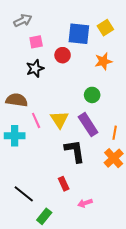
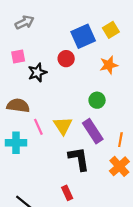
blue square: (79, 34) -> (83, 36), turned -30
pink square: (36, 42) -> (18, 57), moved

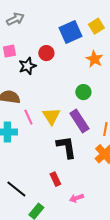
red circle: (66, 59) -> (46, 53), moved
orange star: (109, 65) -> (94, 59), turned -30

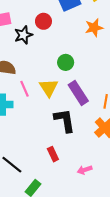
orange star: (94, 59) -> (94, 28), turned 30
green circle: (83, 92) -> (66, 62), moved
pink arrow: (76, 198) -> (85, 170), moved

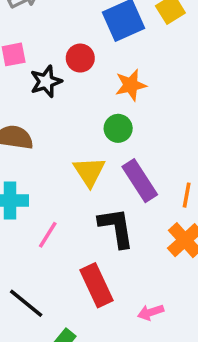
orange star: (94, 28) -> (131, 85), moved
pink line: (25, 89) -> (48, 235), moved, turned 56
red rectangle: (53, 154) -> (96, 285), size x1.6

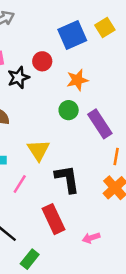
yellow triangle: (89, 172) -> (38, 150), moved
purple rectangle: (140, 181) -> (100, 124), moved

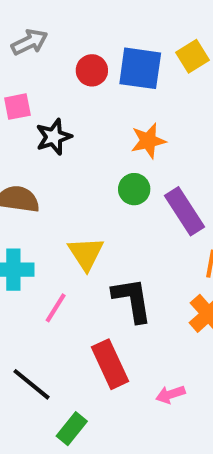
blue square: (72, 35) -> (140, 68), turned 32
red circle: (42, 61) -> (92, 70), moved

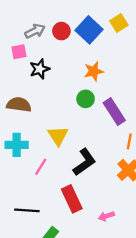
gray arrow: (29, 42) -> (35, 31), moved
blue square: (140, 68) -> (89, 30), turned 35
black L-shape: (132, 300) -> (84, 162), turned 64
black line: (32, 384) -> (27, 210), turned -35

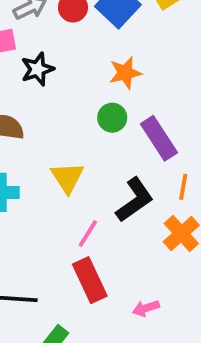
black L-shape: (84, 162) -> (135, 200), moved
pink line: (41, 167) -> (88, 234), moved

